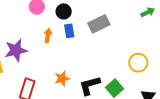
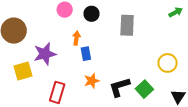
gray rectangle: (99, 24) -> (127, 25), turned -60
blue rectangle: (69, 31) -> (86, 54), moved

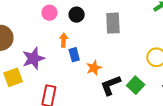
orange star: (92, 81) -> (94, 68), moved

